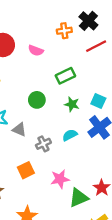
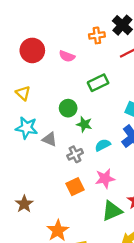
green star: (72, 104) -> (84, 124), moved
orange square: (26, 170) -> (75, 187), moved
pink star: (60, 179) -> (105, 179), moved

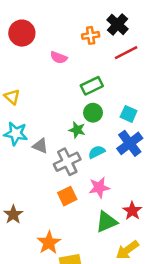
red circle: (32, 50) -> (22, 33), moved
green circle: (68, 108) -> (93, 113), moved
gray cross: (75, 154) -> (67, 162), size x1.5

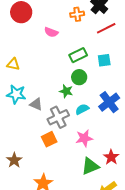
yellow triangle: (12, 97) -> (13, 64), turned -32
cyan square: (129, 114) -> (104, 60), moved, turned -32
orange square: (67, 196) -> (49, 139), moved

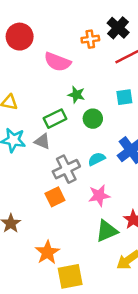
pink semicircle: (51, 32) -> (57, 62), size x1.5
green rectangle: (78, 55) -> (55, 119), moved
green star: (66, 91) -> (76, 95), moved
gray triangle: (36, 104) -> (42, 141), moved

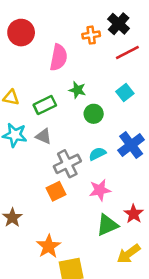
pink semicircle: (57, 62) -> (59, 58), turned -100
cyan square: (124, 97) -> (125, 93), turned -30
green rectangle: (55, 119) -> (45, 105), moved

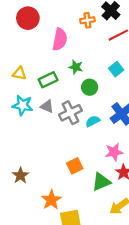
gray cross: (67, 164) -> (70, 113), moved
pink star: (100, 190) -> (114, 152), moved
orange square: (56, 191) -> (75, 166), moved

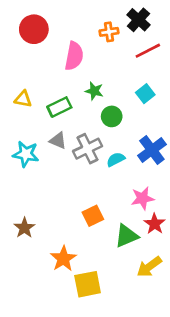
cyan star: (23, 105) -> (26, 154), moved

